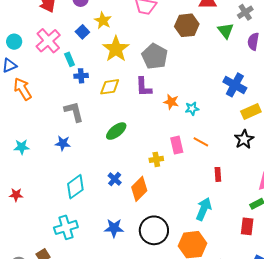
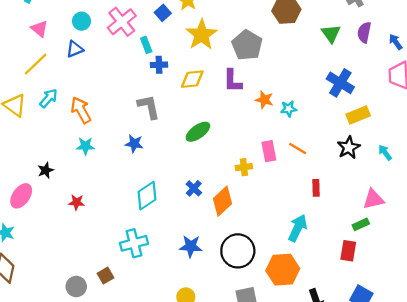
green triangle: (226, 31) -> (331, 34), moved
orange arrow: (23, 89) -> (81, 110), moved

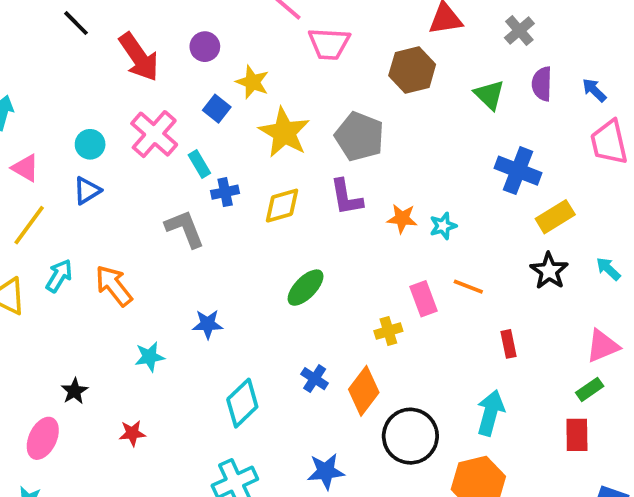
gray L-shape: (149, 107) -> (185, 229), moved
cyan star: (85, 146) -> (150, 357), moved
black circle: (238, 251) -> (410, 436), moved

